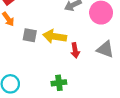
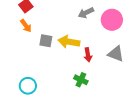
green cross: (59, 83) -> (81, 80), moved, turned 32

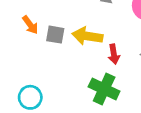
orange arrow: (26, 26) -> (30, 25), moved
green cross: (81, 80) -> (104, 89), size x1.5

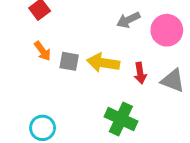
red arrow: (114, 54) -> (140, 73), moved

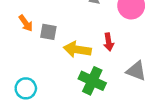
yellow arrow: (103, 63) -> (77, 49), moved
gray triangle: (173, 81) -> (136, 71), moved

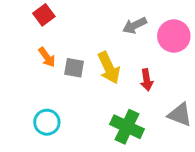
yellow arrow: (77, 49) -> (109, 68), moved, turned -124
cyan circle: (26, 88) -> (47, 122), moved

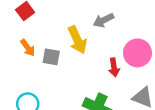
pink circle: (174, 36) -> (137, 53), moved
yellow arrow: (109, 68) -> (77, 40), moved

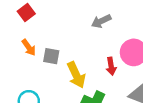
yellow arrow: (77, 40) -> (76, 75), moved

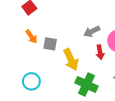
gray arrow: (101, 21) -> (92, 31), moved

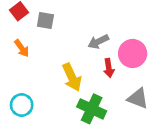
gray square: (50, 44) -> (45, 20), moved

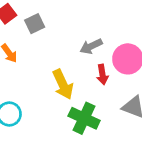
gray square: (45, 20) -> (35, 24), turned -36

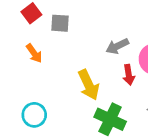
gray square: (35, 24) -> (60, 23), turned 30

